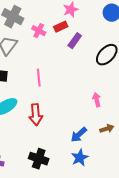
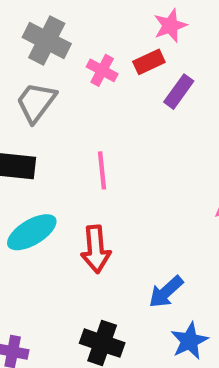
blue arrow: (79, 135) -> (166, 292), moved

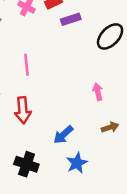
purple rectangle: (179, 92) -> (71, 19), turned 36

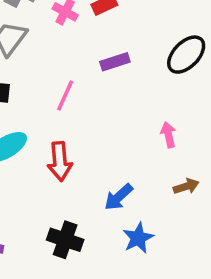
purple rectangle: (71, 19) -> (115, 62), moved
pink line: (26, 65) -> (65, 96), turned 30

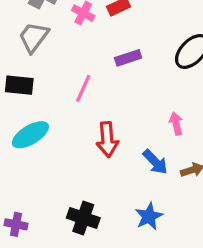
red arrow: (60, 161) -> (107, 140), moved
blue arrow: (119, 197) -> (155, 162), moved, turned -92

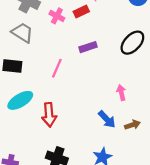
gray trapezoid: (34, 37) -> (22, 33), turned 85
red arrow: (107, 140) -> (49, 115), moved

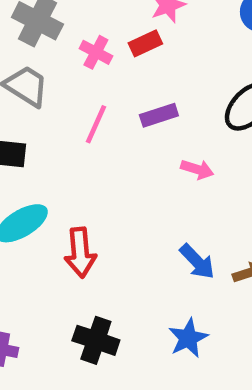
pink line: (57, 68) -> (96, 124), moved
pink arrow: (121, 93) -> (197, 169), moved, turned 120

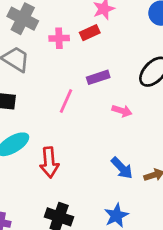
pink cross: (96, 52) -> (59, 38), turned -30
pink line: (96, 124) -> (66, 101), moved

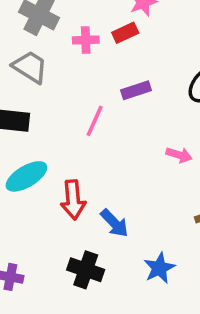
pink arrow: (122, 111) -> (179, 155), moved
blue arrow: (122, 168) -> (114, 223), moved

